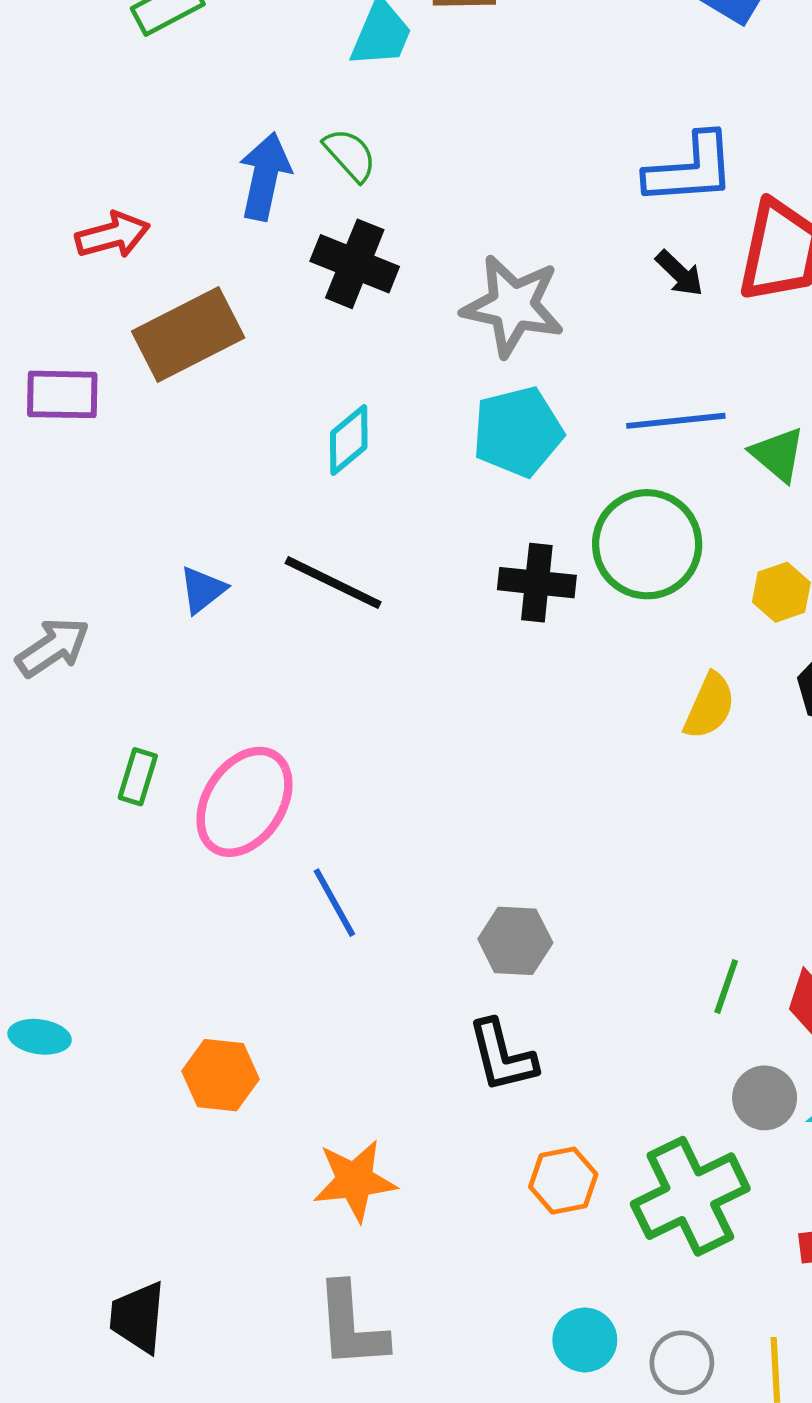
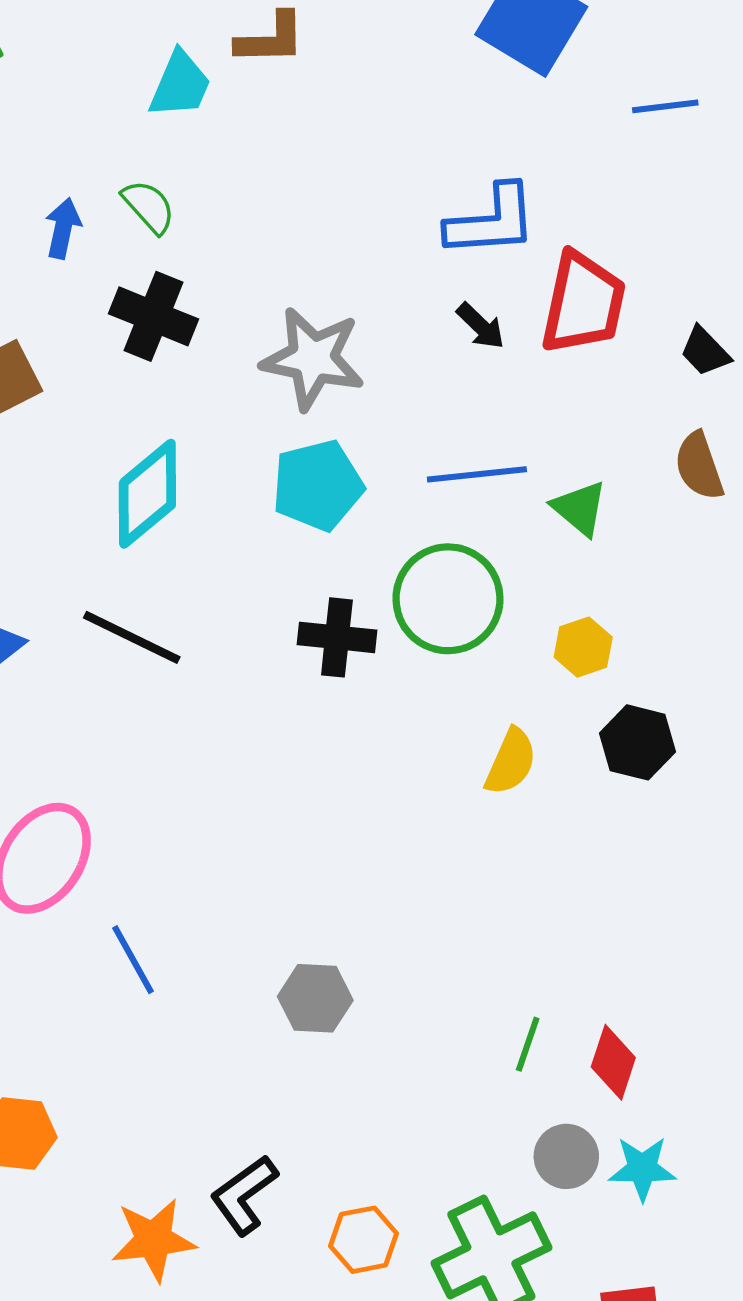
blue arrow: (265, 176) -> (63, 228), size x0.7
cyan diamond: (349, 440) -> (147, 494), size x1.5
black L-shape: (502, 1056) -> (244, 1195), moved, turned 68

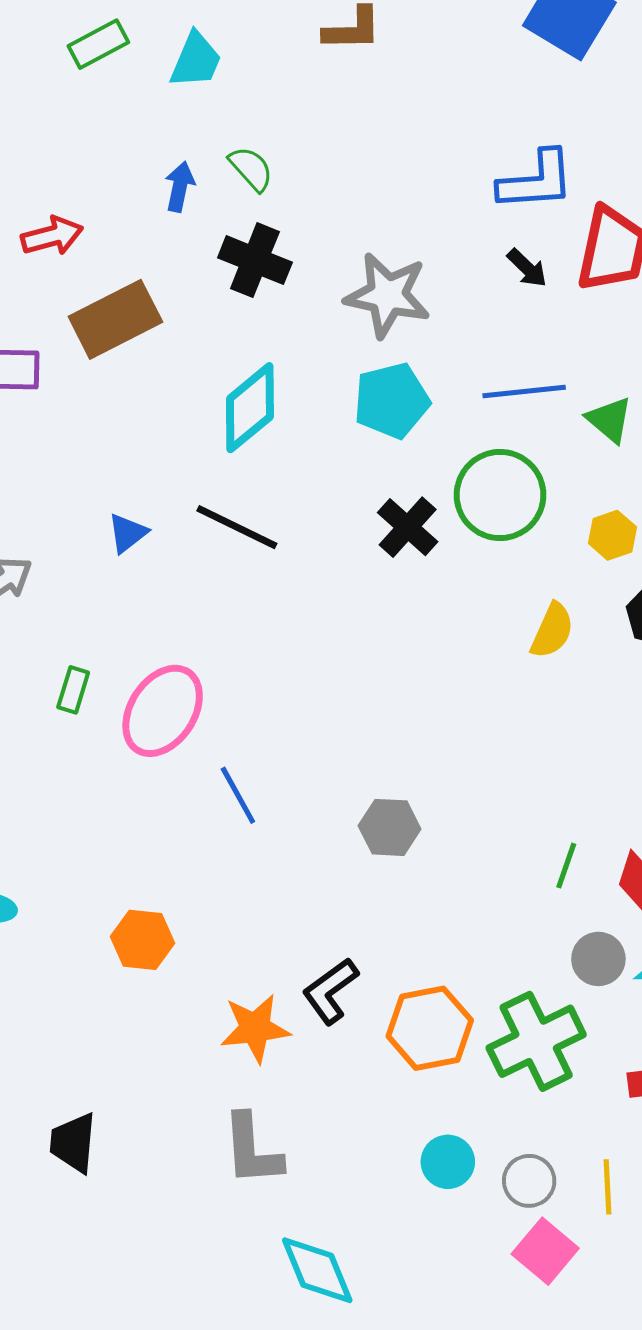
cyan trapezoid: (180, 85) -> (196, 60), moved
black cross: (337, 637) -> (408, 527), turned 36
orange hexagon: (364, 1240) -> (430, 1028), size x1.5

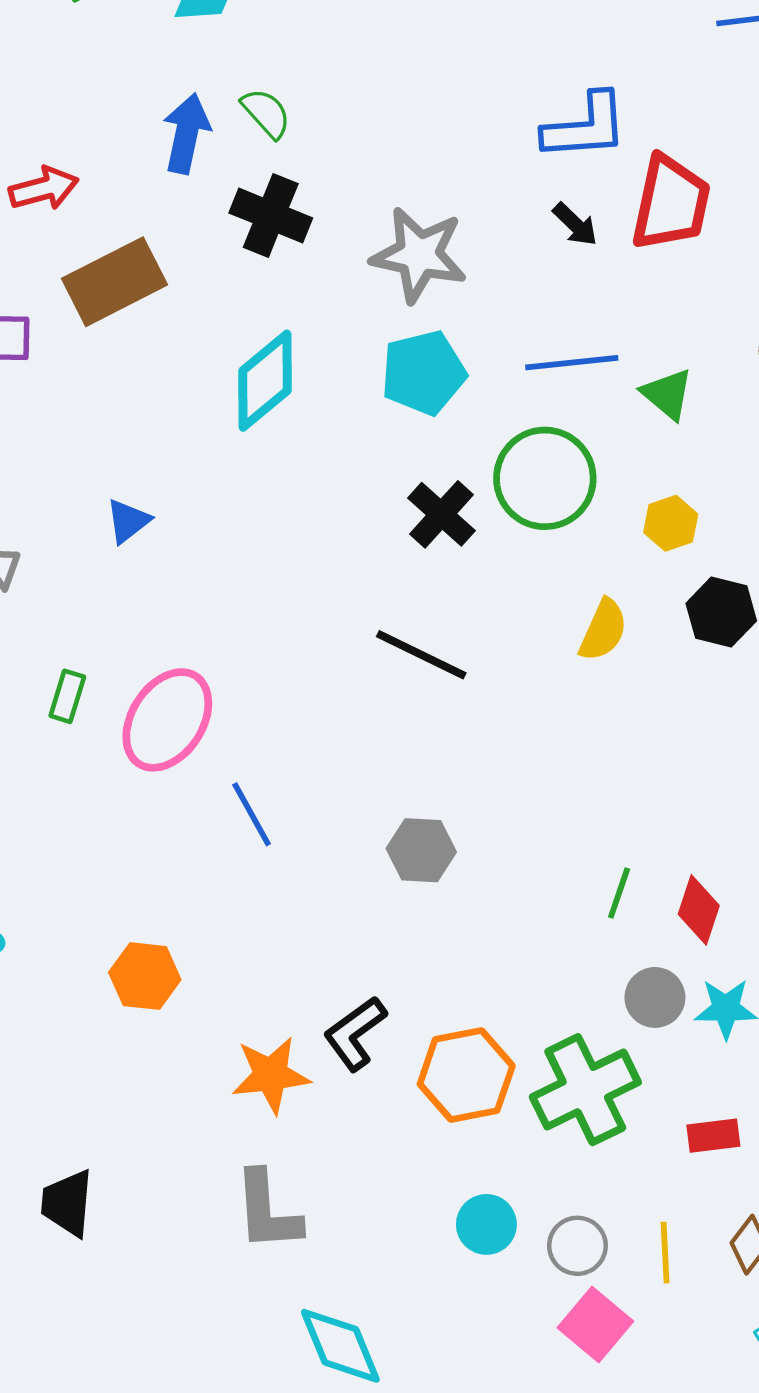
blue arrow: (180, 187) -> (186, 133), size x1.4
black line: (237, 527) -> (421, 655), moved

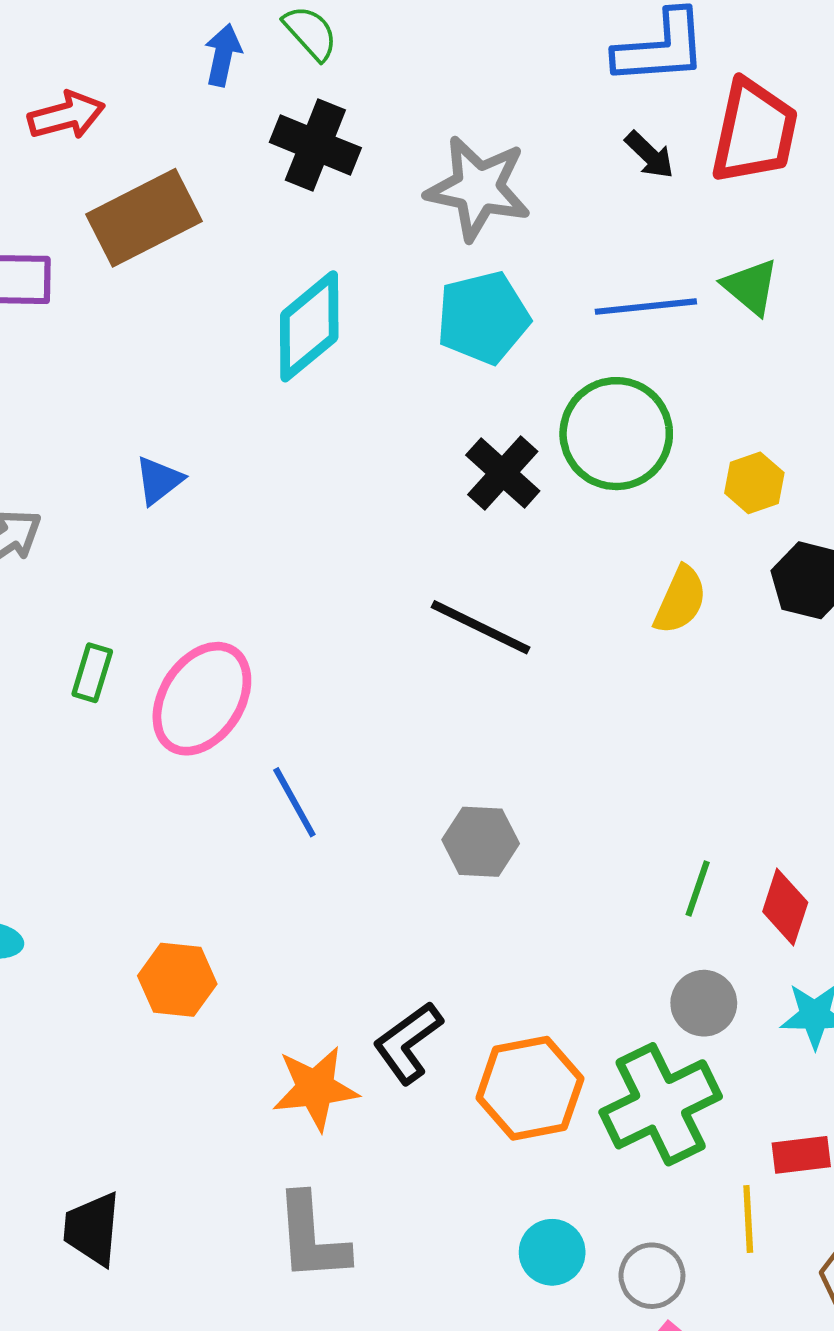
blue arrow: (186, 133) -> (223, 55), size x0.7
green triangle: (667, 394) -> (751, 287), moved
gray circle: (655, 997) -> (704, 1003), moved
yellow line: (665, 1253) -> (748, 1219), moved

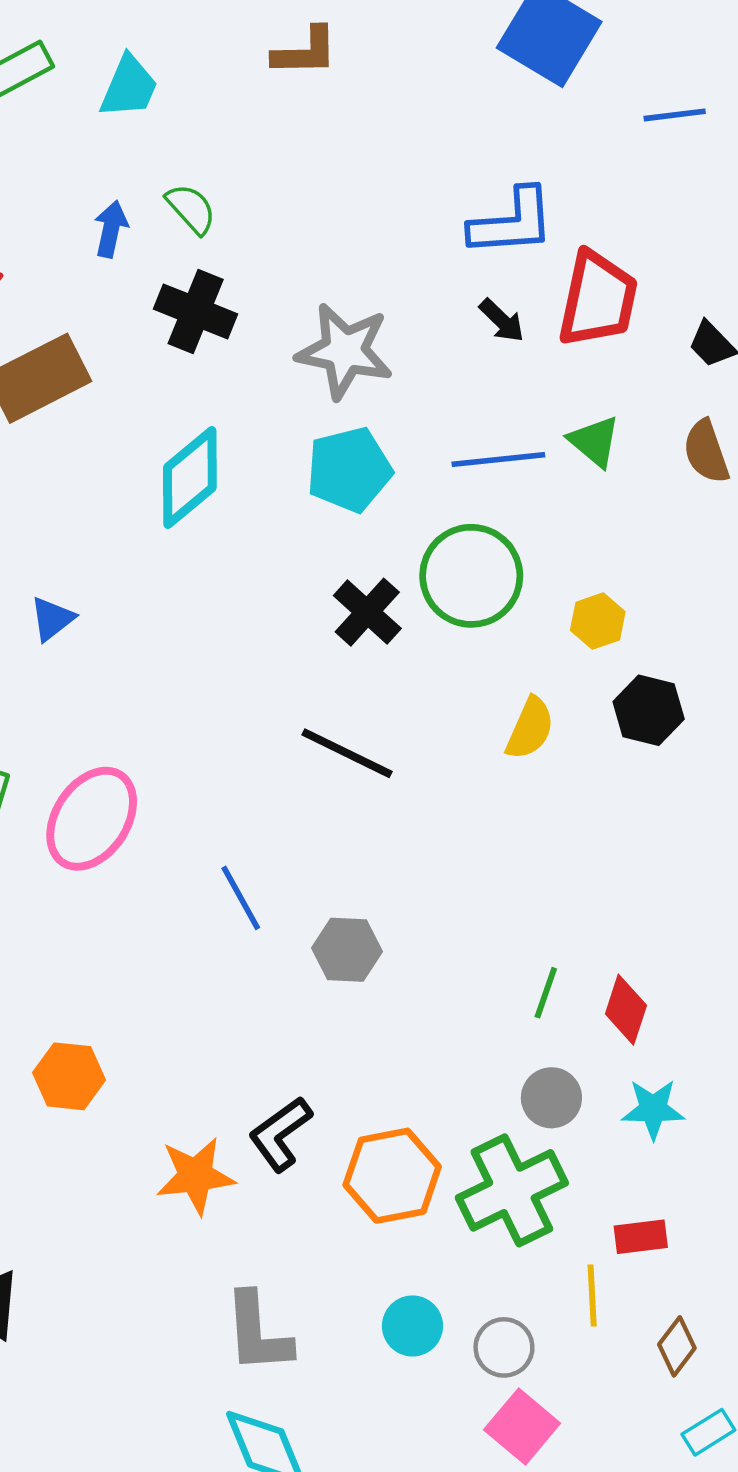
blue line: (294, 802) -> (241, 898), moved
gray L-shape: (312, 1237) -> (258, 1333), moved

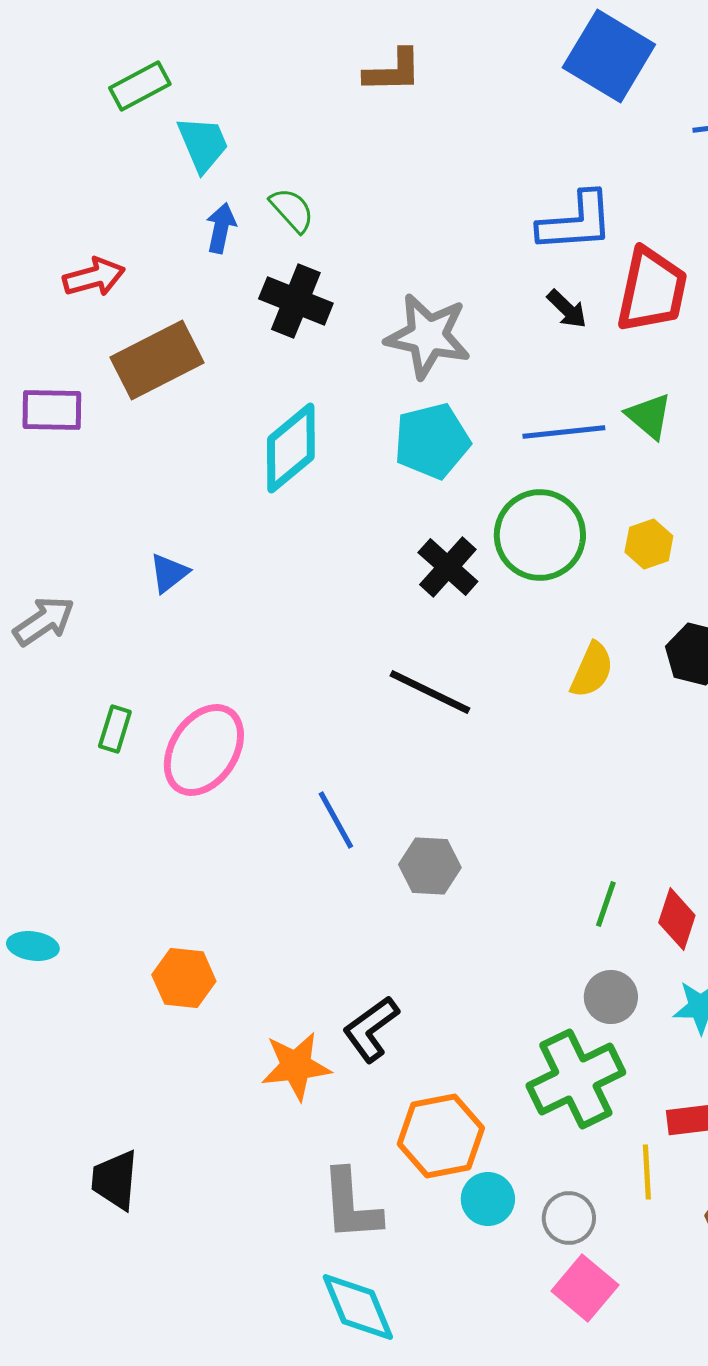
cyan trapezoid: (129, 87) -> (203, 144), moved, turned -46
yellow hexagon: (598, 621) -> (649, 544), moved
orange hexagon: (392, 1176) -> (441, 1136), moved

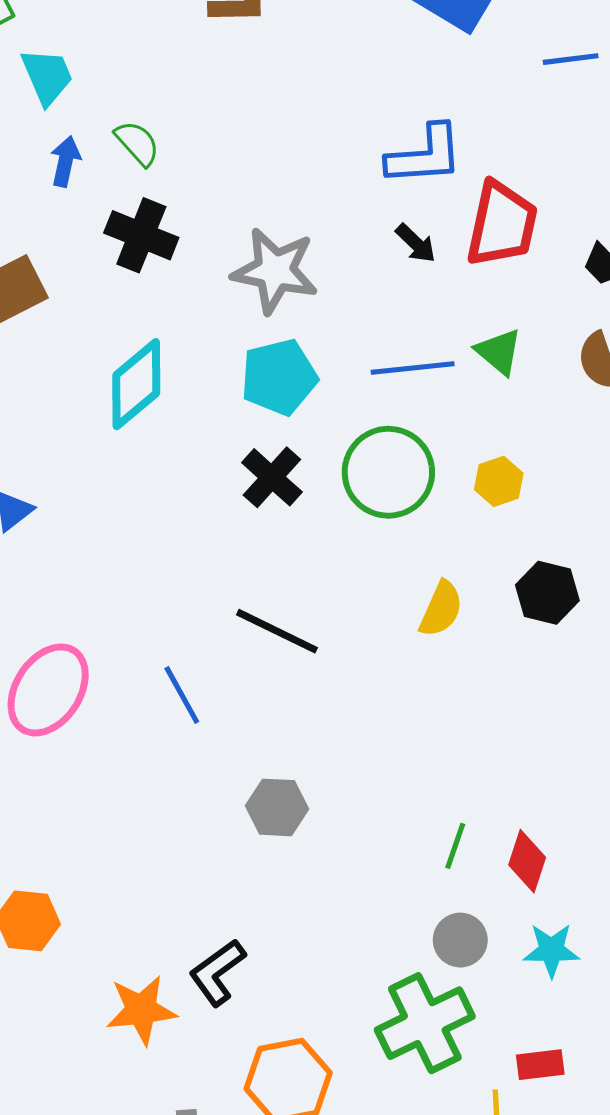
black cross: (448, 567) -> (272, 477), moved
blue line: (336, 820) -> (182, 695), moved

